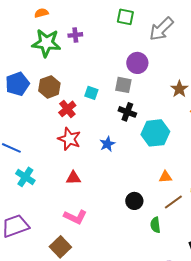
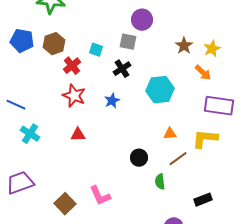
blue pentagon: (17, 84) -> (22, 41), turned 30
black cross: (127, 112) -> (122, 69), moved, turned 36
pink L-shape: (75, 217) -> (100, 196), moved, turned 40

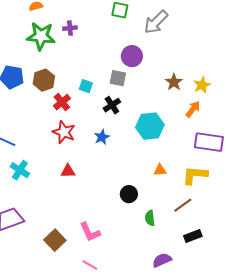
orange arrow: (203, 73) -> (193, 109), turned -96
brown line: (178, 159) -> (183, 205), moved

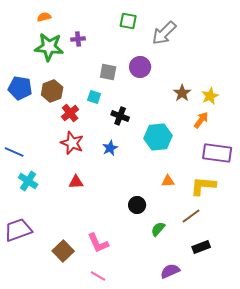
gray square: (118, 78) -> (108, 72), moved
black cross: (112, 105) -> (120, 116), turned -36
green semicircle: (150, 218) -> (158, 229), turned 49

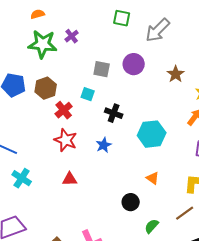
purple cross: (78, 39) -> (72, 36), turned -32
brown star: (182, 93) -> (176, 74), moved
orange triangle: (168, 181) -> (153, 178), moved, turned 40

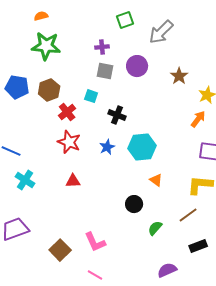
green square: (122, 18) -> (125, 20), turned -30
purple cross: (72, 36) -> (102, 47), moved, turned 32
cyan hexagon: (152, 134) -> (142, 147), moved

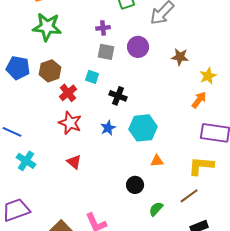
brown star: (179, 76) -> (180, 57), turned -30
orange triangle: (156, 180) -> (157, 161), turned -40
red triangle: (73, 181) -> (74, 162), turned 42

